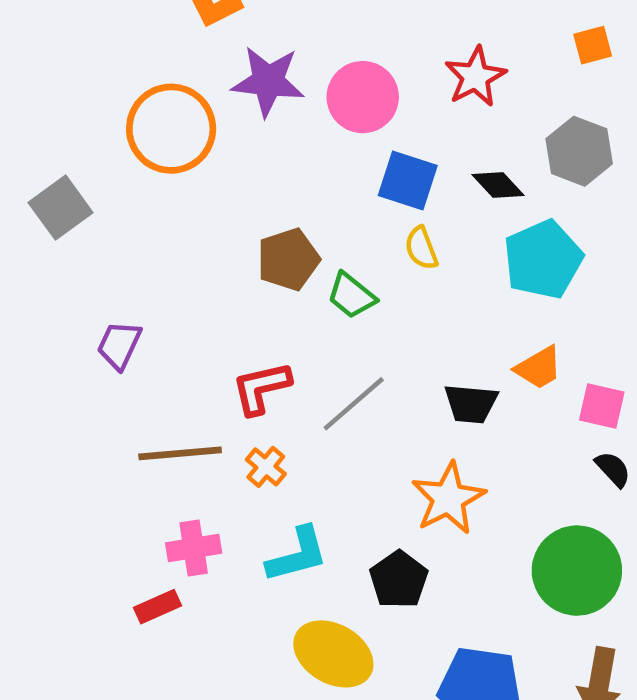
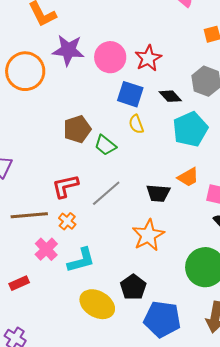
red star: (475, 77) -> (148, 58), moved
pink cross: (194, 548) -> (46, 249), moved, turned -35
black pentagon: (399, 580) -> (133, 287), moved

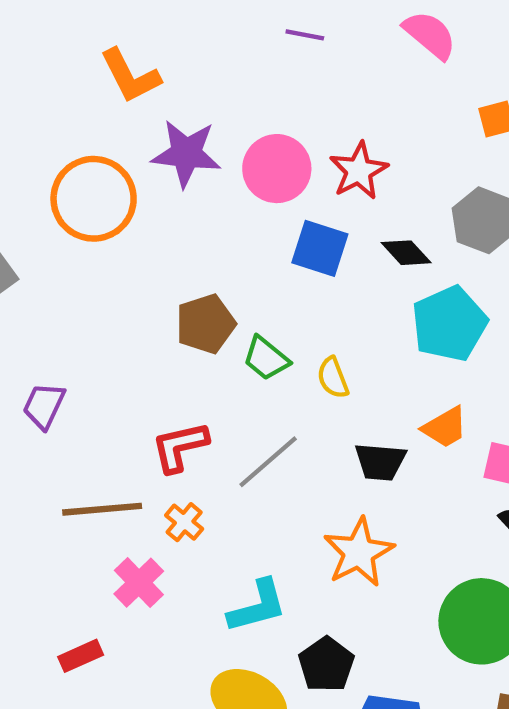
yellow semicircle: (136, 124) -> (333, 378), moved
cyan L-shape: (81, 260) -> (257, 606), moved

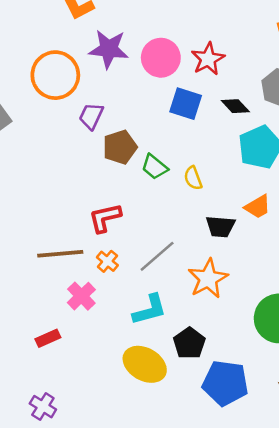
purple trapezoid: (44, 406) -> (91, 116), moved
gray line: (268, 462) -> (157, 256), moved

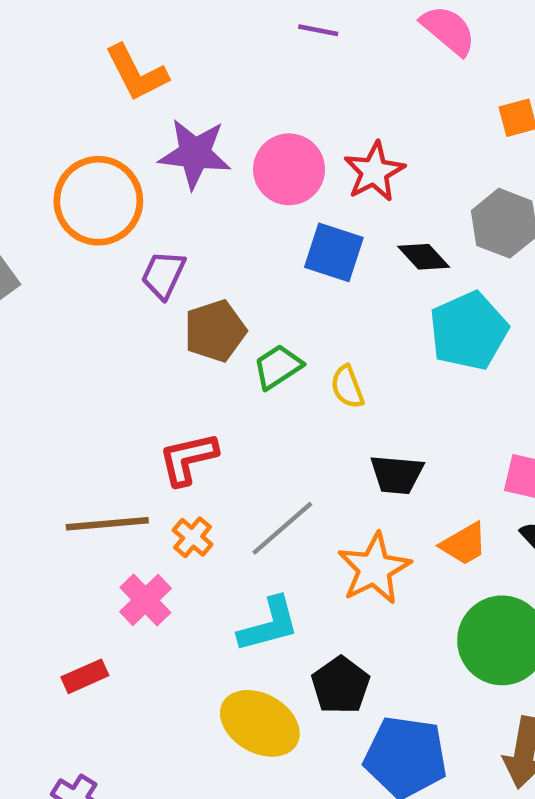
green trapezoid: (155, 167) -> (278, 367), turned 108
orange trapezoid: (258, 207) -> (464, 544), moved

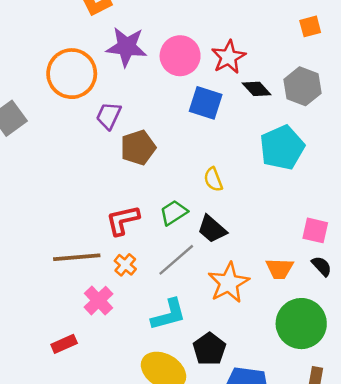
black diamond: (424, 257) -> (257, 89), moved
green trapezoid: (278, 367) -> (174, 213), moved
black trapezoid: (397, 474) -> (212, 229), moved, turned 36
orange trapezoid: (464, 544) -> (280, 269), turned 32

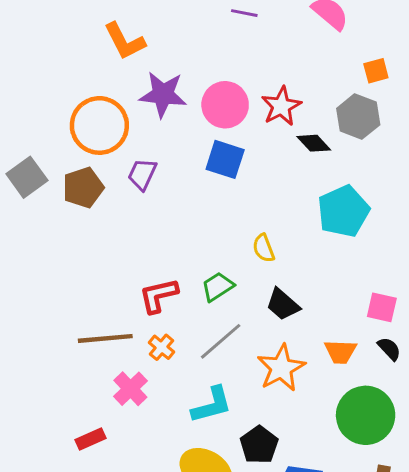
gray hexagon: (303, 86) -> (358, 117), moved
blue square: (206, 103) -> (225, 159), moved
brown pentagon: (138, 148) -> (83, 188), moved
black trapezoid: (212, 229) -> (283, 304), moved

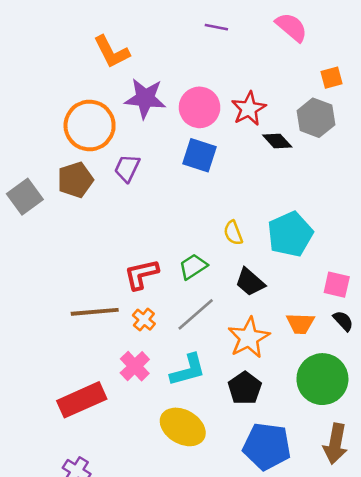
gray square: (27, 177) -> (25, 197), moved
cyan pentagon: (343, 211) -> (290, 234), moved
pink cross: (130, 389) -> (135, 366), moved
red rectangle: (90, 439) -> (82, 400), size x1.8
black pentagon: (259, 445) -> (245, 388), moved

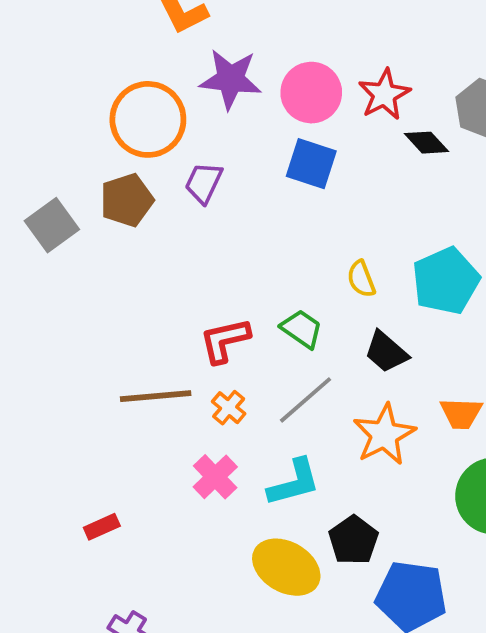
green trapezoid: (193, 267) -> (302, 329), turned 68
black pentagon: (245, 388) -> (354, 540), moved
red rectangle: (82, 400) -> (102, 527), moved, size x0.5

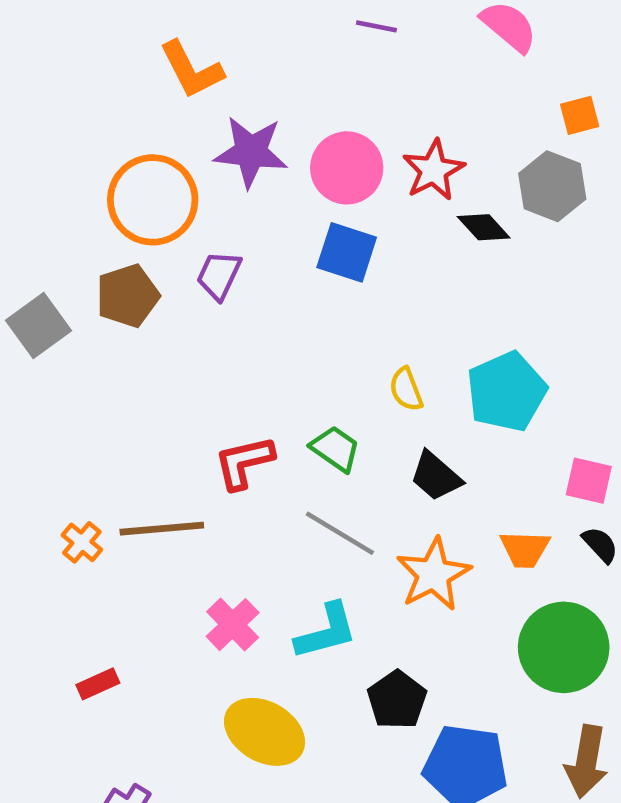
gray line: (305, 400) -> (340, 533), turned 72
orange cross: (229, 408) -> (82, 542), moved
yellow ellipse: (286, 567) -> (265, 732), moved

